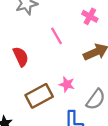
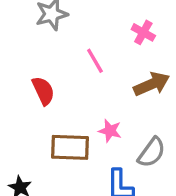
brown rectangle: (39, 96) -> (70, 147), turned 30

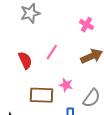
pink line: (95, 61) -> (52, 52), moved, turned 63

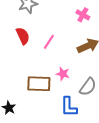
red semicircle: (25, 60) -> (23, 36), moved

